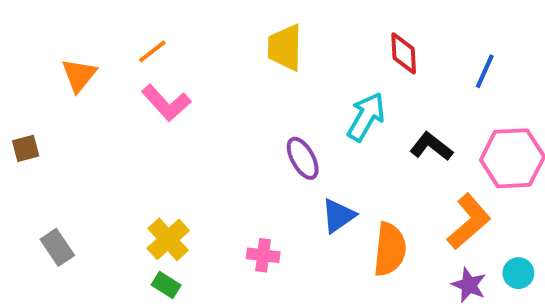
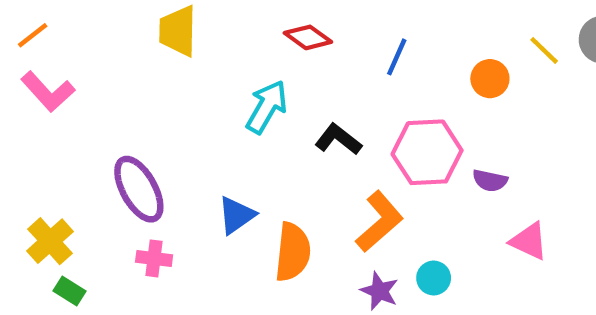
red diamond: (404, 53) -> (308, 37), turned -51
purple ellipse: (303, 158) -> (139, 189), moved, size x1.4
green rectangle: (166, 285) -> (70, 291), moved

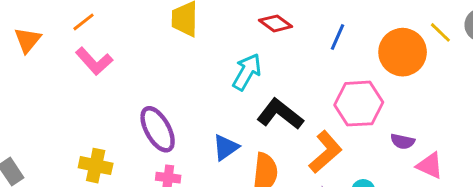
orange circle: (490, 79) -> (403, 52), size x1.8
black L-shape: (338, 139) -> (280, 114), moved, size x1.4
purple semicircle: (490, 180) -> (403, 141), moved
yellow cross: (50, 241) -> (96, 166), turned -36

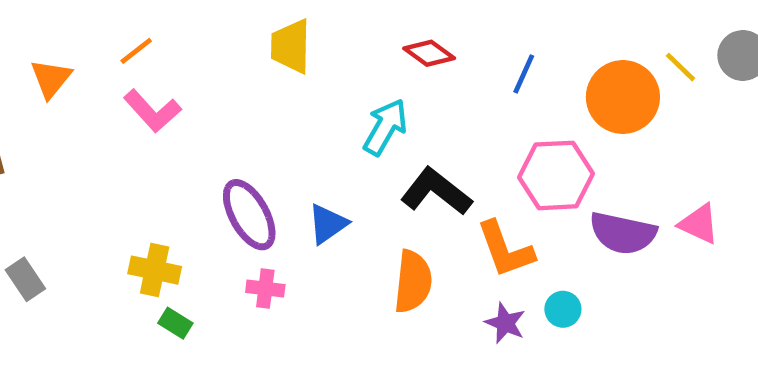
purple semicircle: (403, 141) -> (623, 233), size x1.8
blue triangle: (226, 147) -> (328, 224), moved
orange L-shape: (325, 152) -> (505, 249), turned 111
pink triangle: (430, 166) -> (699, 224), moved

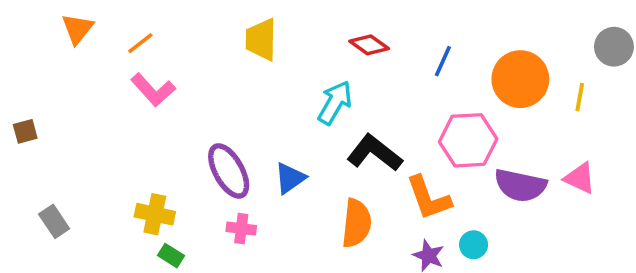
yellow line: (681, 67) -> (580, 97), moved, turned 56
orange triangle: (51, 79) -> (77, 29), moved

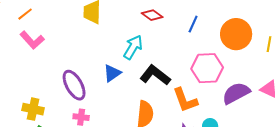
blue triangle: (290, 178) -> (112, 73), moved
purple semicircle: (520, 185) -> (236, 93), turned 140

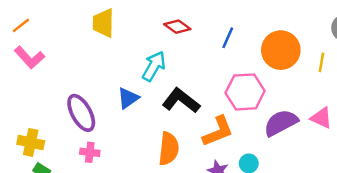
orange L-shape: (185, 100) -> (218, 131), turned -92

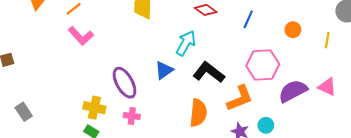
orange circle: (281, 50) -> (293, 30), size x0.5
yellow cross: (31, 142) -> (94, 108), moved

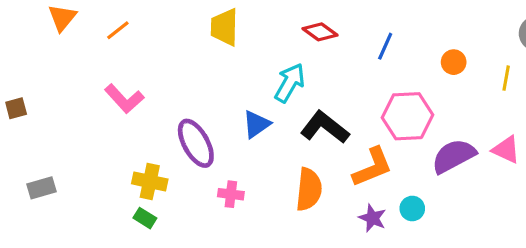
pink L-shape: (81, 36) -> (124, 99), moved
gray rectangle: (24, 112) -> (42, 188), turned -72
pink cross: (132, 116) -> (231, 194), moved

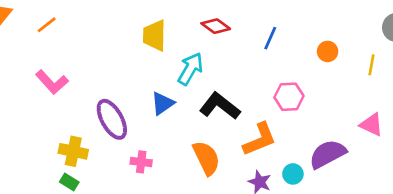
yellow trapezoid: (224, 27) -> (154, 35), moved
pink hexagon: (407, 116) -> (289, 97), size x0.7
purple semicircle: (454, 156) -> (328, 154), moved
orange semicircle: (309, 189) -> (206, 158), turned -32

